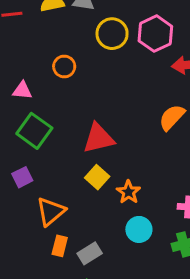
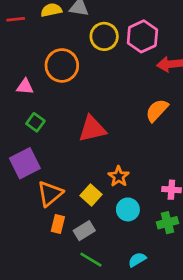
orange circle: (64, 66) -> (62, 65), size x1.6
green square: (34, 131) -> (35, 122), size x0.6
purple square: (22, 177) -> (25, 163), size x1.6
yellow square: (97, 177) -> (91, 195), moved

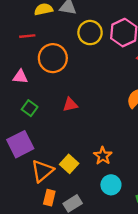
red line: (16, 19) -> (27, 36), moved
red triangle: (92, 129) -> (70, 105), moved, size x0.6
yellow square: (91, 195) -> (69, 164), moved

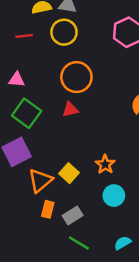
yellow circle: (90, 33) -> (64, 32), moved
orange circle: (53, 58) -> (76, 77), moved
green square: (30, 108) -> (27, 113), size x1.6

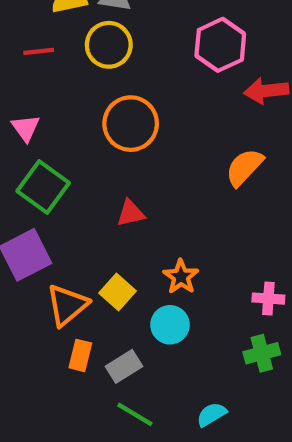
pink triangle: (17, 80) -> (26, 128), turned 49
red triangle: (70, 109) -> (131, 213), moved
cyan circle: (114, 196) -> (170, 325), moved

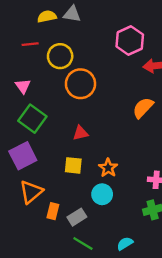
yellow circle: (109, 45) -> (60, 56), moved
yellow square: (117, 292) -> (73, 165), moved, turned -36
orange triangle: (67, 305) -> (31, 192), moved

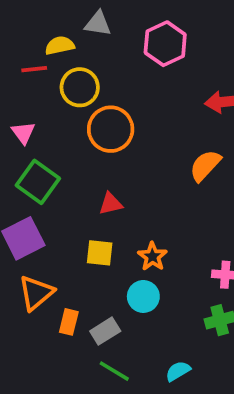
yellow semicircle: (47, 16) -> (60, 45), moved
pink hexagon: (130, 41) -> (165, 44), moved

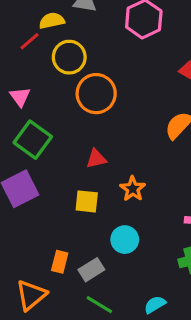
red line: (34, 69) -> (30, 41), turned -35
orange star: (152, 256) -> (133, 189), moved
orange triangle: (36, 293) -> (31, 295), moved

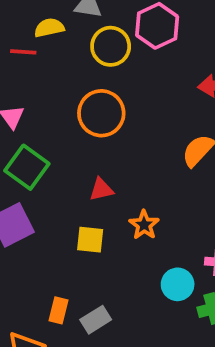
red line: (30, 41) -> (23, 52), turned 45
yellow circle: (69, 57) -> (111, 46), moved
cyan circle: (125, 240) -> (178, 284), moved

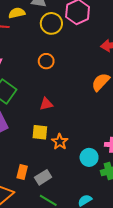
orange circle: (101, 113) -> (46, 61), size x0.6
orange star: (144, 225) -> (60, 142), moved

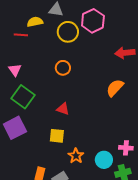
red triangle: (46, 104) -> (63, 109), turned 32
orange star: (60, 142) -> (76, 156), moved

